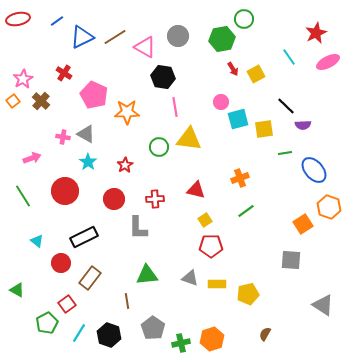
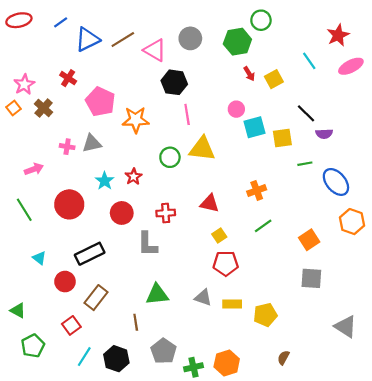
gray triangle: (86, 134) -> (92, 143), turned -42
cyan star: (88, 162) -> (105, 181), moved
orange square: (303, 224) -> (309, 240), moved
green pentagon: (47, 323) -> (33, 346), moved

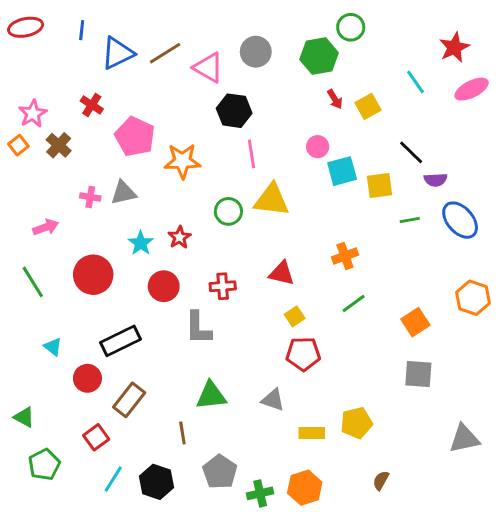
blue line: (61, 22) -> (82, 30), turned -48
blue ellipse: (336, 182) -> (460, 220), moved
yellow rectangle: (232, 304) -> (312, 433), moved
gray triangle: (346, 327) -> (464, 439), turned -45

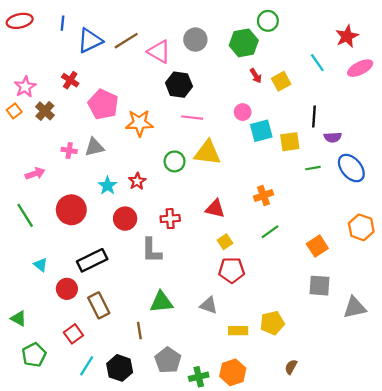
black line: (411, 152) -> (314, 116), turned 50
pink line: (251, 154) -> (192, 118), turned -75
brown rectangle: (129, 400) -> (99, 305), turned -65
gray triangle: (464, 439) -> (355, 308), moved

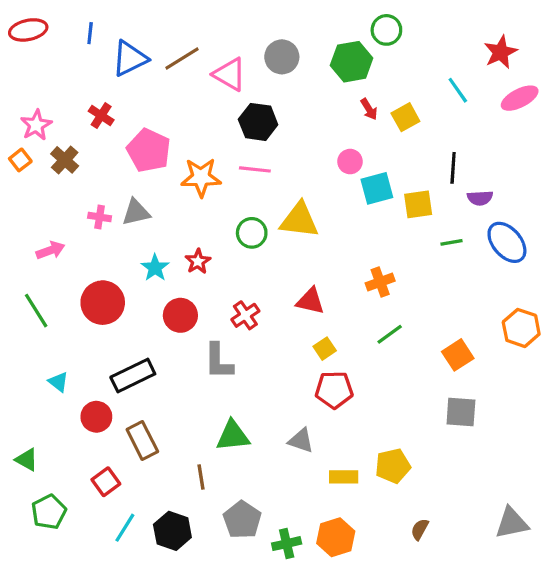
pink line: (192, 118) -> (255, 169), moved
red cross: (170, 219) -> (245, 315), turned -30
gray triangle: (355, 308) -> (512, 523), moved

